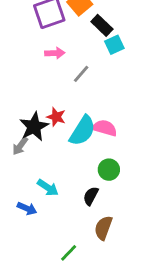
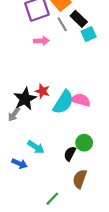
gray line: (81, 74) -> (62, 24), moved, turned -72
green circle: (109, 170) -> (84, 143), moved

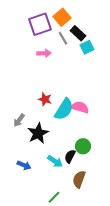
black star: (25, 99) -> (38, 133), moved
cyan arrow: (36, 147) -> (55, 161), moved

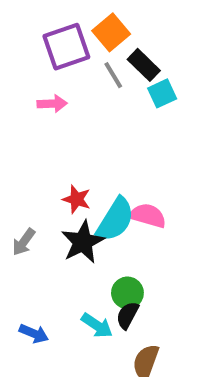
pink arrow: (44, 53) -> (52, 104), moved
black star: (38, 133) -> (83, 242), moved
green circle: (83, 146) -> (127, 293), moved

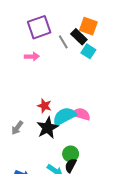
orange square: (111, 32) -> (88, 26), moved, turned -30
cyan square: (162, 93) -> (88, 51), turned -32
cyan semicircle: (115, 220) -> (64, 116), turned -150

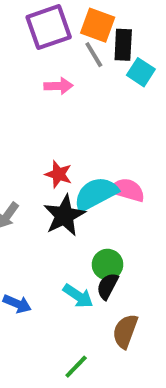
orange square: (88, 26) -> (98, 25), moved
black rectangle: (79, 37) -> (123, 45), turned 49
pink arrow: (32, 57) -> (58, 86), moved

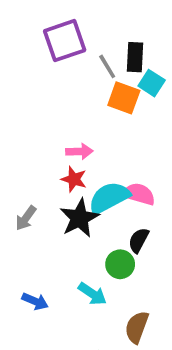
orange square: (98, 25) -> (124, 98), moved
pink arrow: (58, 86) -> (79, 151), moved
black semicircle: (108, 286) -> (139, 240), moved

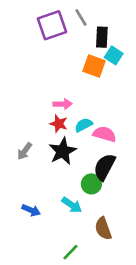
gray line: (107, 66) -> (81, 17), moved
cyan semicircle: (109, 198) -> (84, 125), moved, size x0.6
black semicircle: (139, 240) -> (105, 167), size x1.5
brown semicircle: (137, 327) -> (103, 229), turned -40

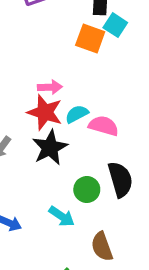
red star: (59, 124) -> (45, 112), size x1.5
black semicircle: (105, 167) -> (120, 179), moved, turned 136

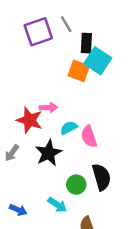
cyan square: (115, 25) -> (98, 61), size x1.5
red star: (45, 112) -> (30, 120), moved
pink semicircle: (104, 126) -> (89, 137), turned -125

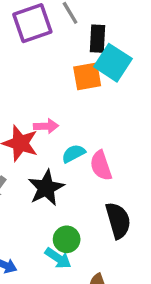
orange square: (79, 71) -> (87, 76), turned -30
green circle: (76, 185) -> (67, 239), moved

